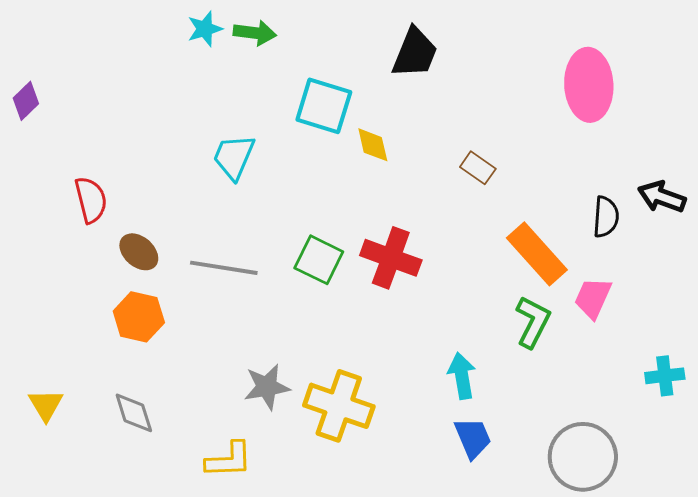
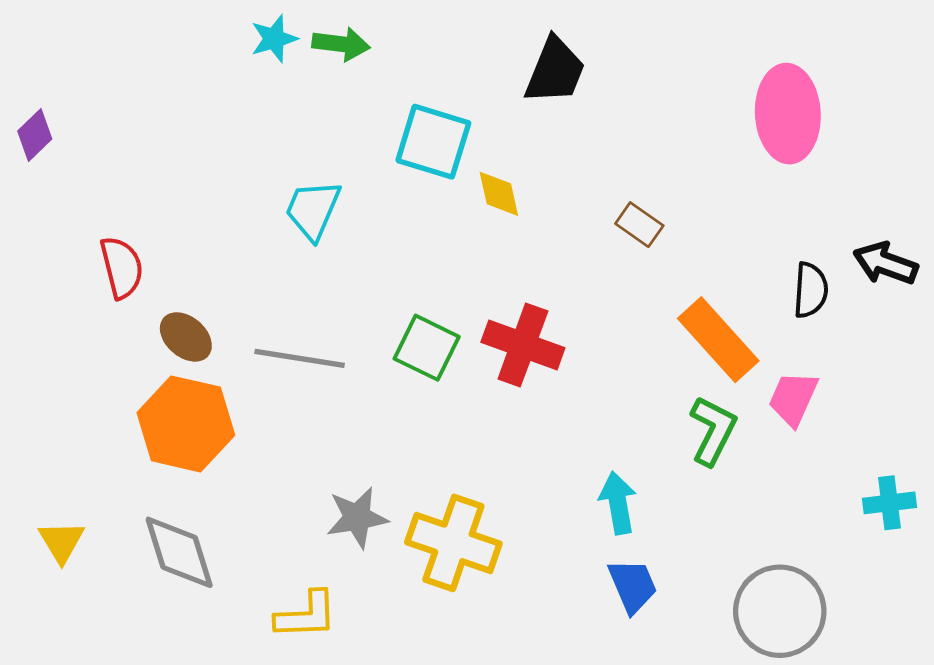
orange hexagon: (139, 317) -> (186, 424), size x1.4
gray diamond: (134, 413) -> (179, 552), size x1.4

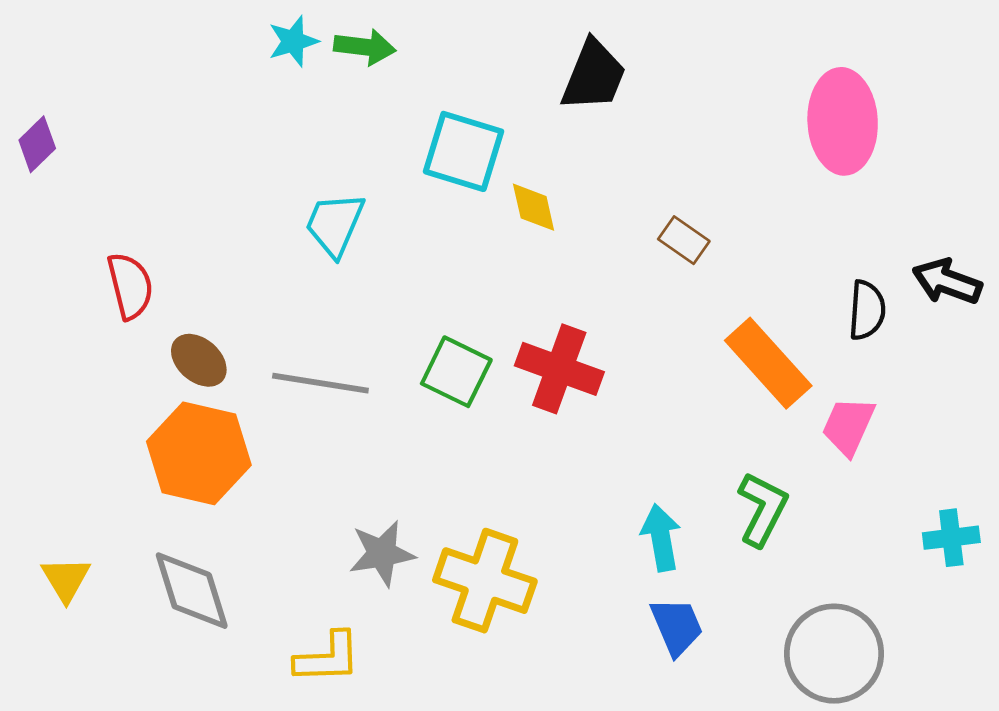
green L-shape: (713, 431) -> (762, 509), moved

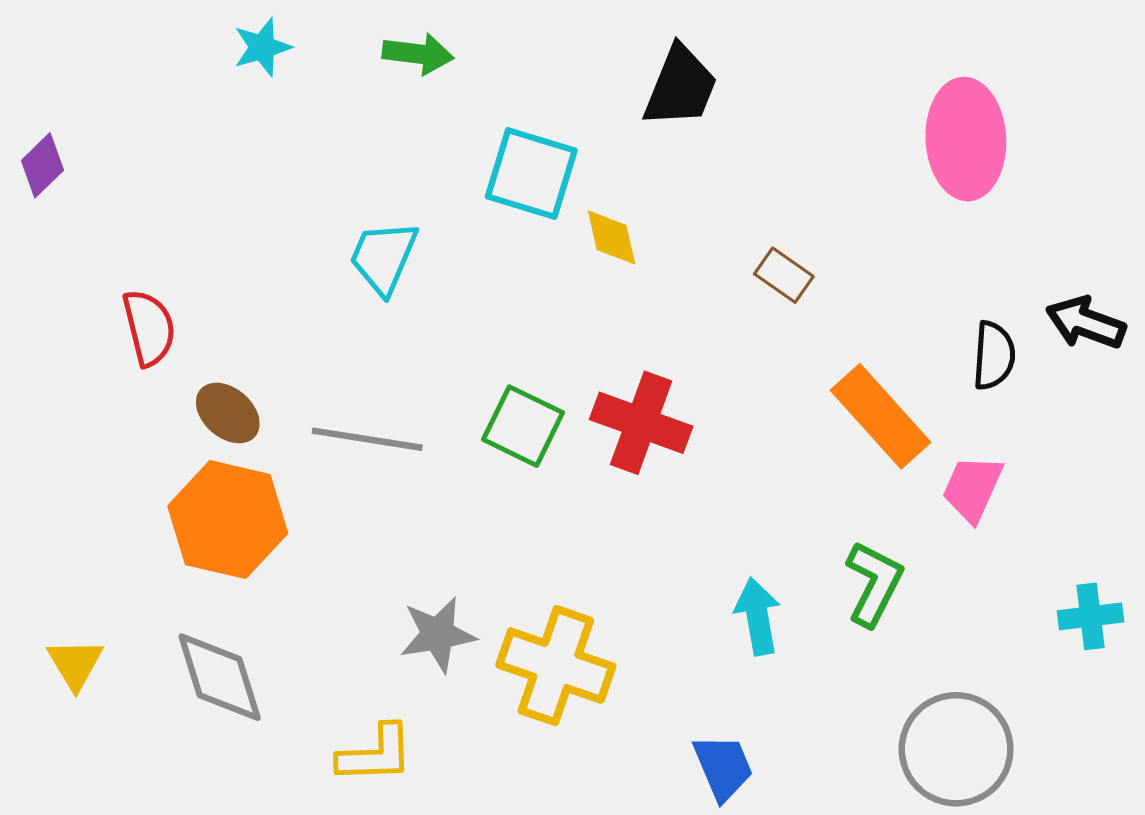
cyan star: (293, 41) -> (262, 47), moved
blue trapezoid: (677, 626) -> (723, 767), moved

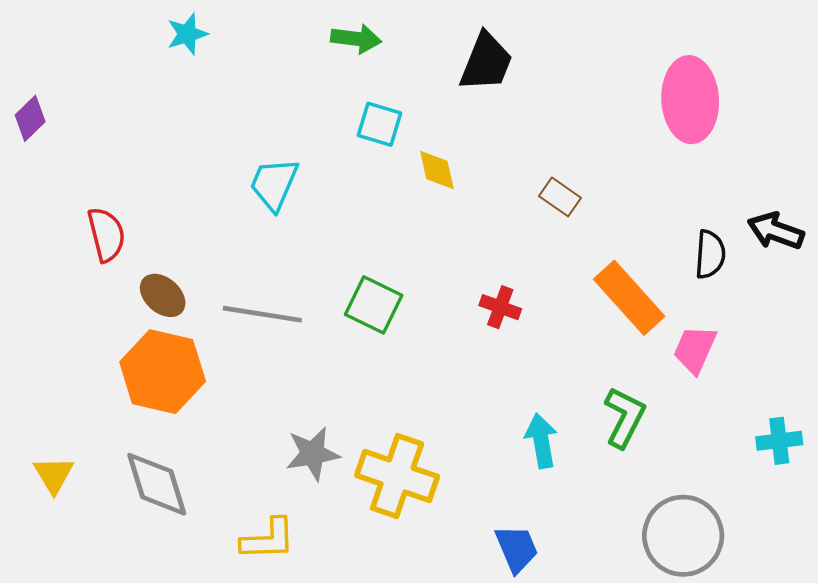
green arrow: (418, 54) -> (356, 39), moved
cyan square: (531, 173) -> (379, 124), size x0.7
red cross: (641, 423) -> (500, 307), moved, size x0.6

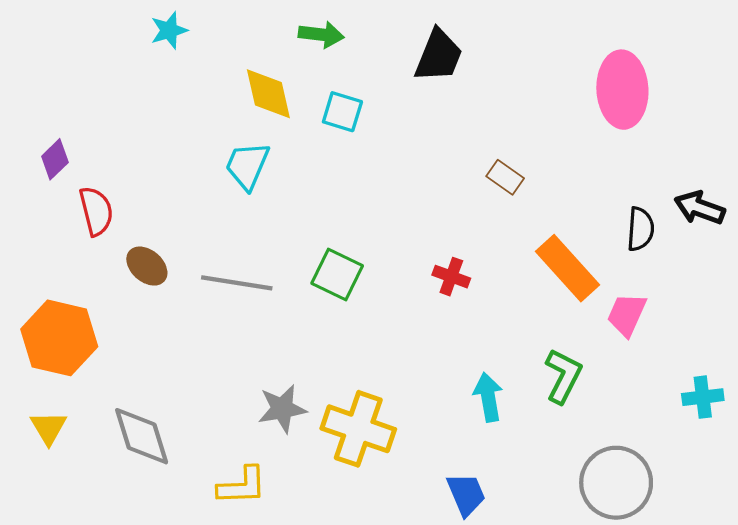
purple diamond: (30, 118) -> (55, 159), moved
yellow diamond: (437, 170) -> (268, 94), moved, size x1.4
orange hexagon: (163, 372) -> (59, 338), moved

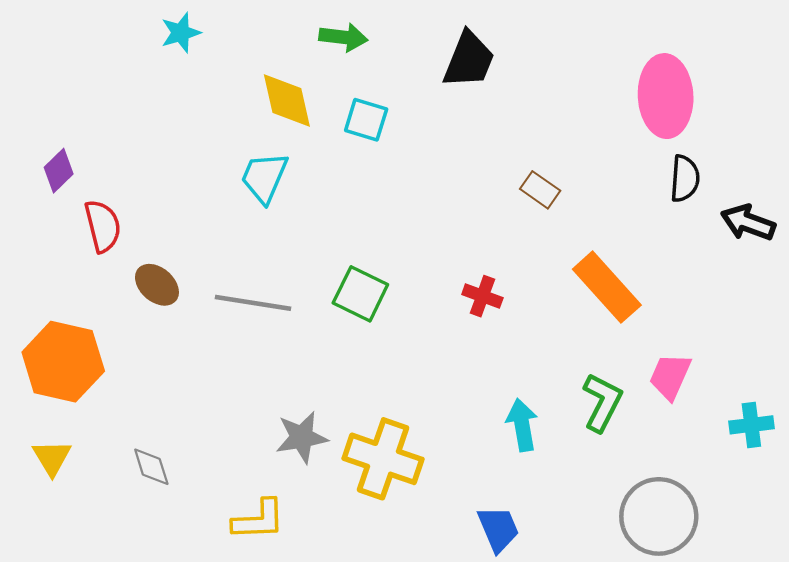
black semicircle: (640, 229) -> (685, 179), moved
pink trapezoid: (627, 315) -> (670, 376), moved
gray diamond: (142, 436) -> (151, 467), size x0.6

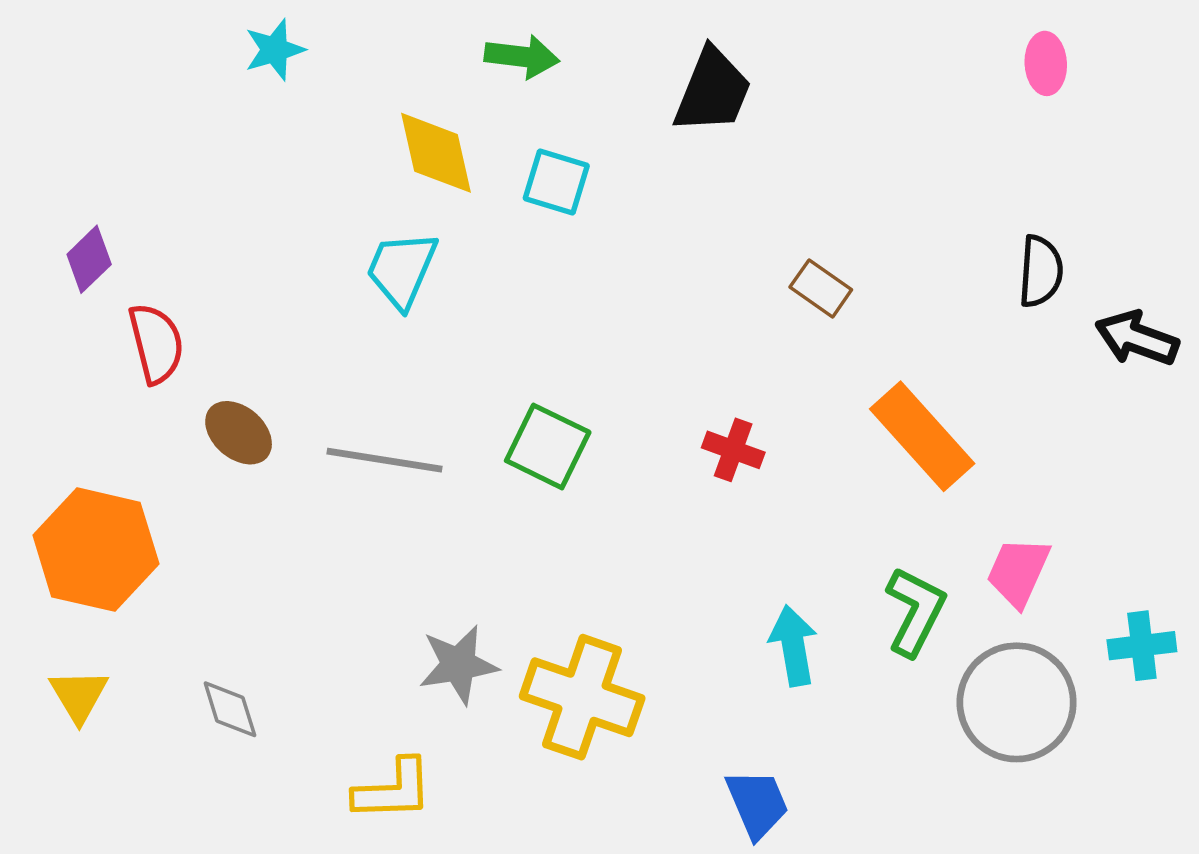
pink ellipse: (666, 96) -> (1046, 63), moved, size x0.5
gray circle: (659, 516) -> (1017, 702), moved

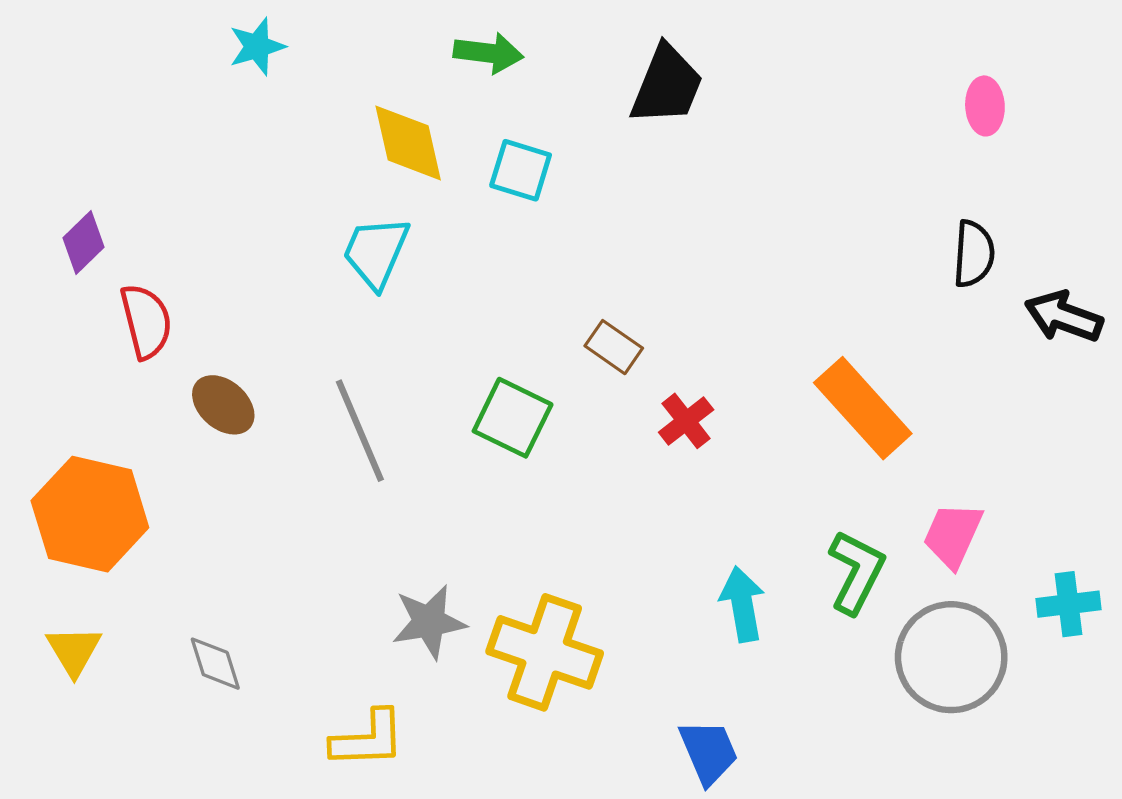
pink ellipse: (1046, 63) -> (985, 106), moved
brown rectangle: (821, 288) -> (614, 347), moved
red cross: (733, 450) -> (686, 421), turned 32
gray line: (385, 460) -> (360, 431), turned 58

